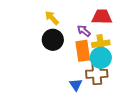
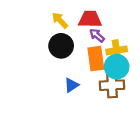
red trapezoid: (102, 17) -> (90, 19), moved
blue triangle: (76, 85) -> (71, 85), moved, turned 32

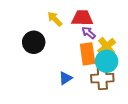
black circle: (61, 46) -> (34, 42), moved
yellow cross: (117, 50) -> (107, 46), turned -30

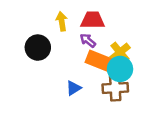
yellow arrow: (55, 19) -> (62, 21), turned 35
purple arrow: (89, 33) -> (88, 40), moved
orange rectangle: (88, 54) -> (99, 61), turned -60

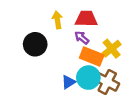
cyan circle: (120, 69) -> (88, 78), moved
brown cross: (115, 88) -> (107, 82), turned 30

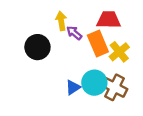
red trapezoid: (86, 19) -> (109, 20), moved
purple arrow: (82, 38) -> (74, 33), moved
orange rectangle: (92, 56) -> (98, 44), moved, turned 45

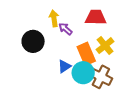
orange rectangle: (98, 44) -> (86, 54), moved
blue triangle: (73, 87) -> (64, 66), moved

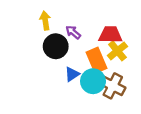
red trapezoid: (96, 17) -> (110, 35), moved
yellow arrow: (54, 18) -> (45, 21), moved
black circle: (33, 41) -> (56, 46), moved

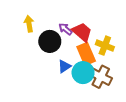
yellow arrow: (45, 21) -> (29, 24), moved
red trapezoid: (110, 35) -> (82, 32), moved, turned 40
yellow cross: (117, 51) -> (105, 46), turned -30

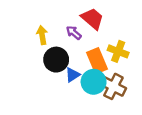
yellow arrow: (29, 24) -> (42, 35), moved
red trapezoid: (82, 32) -> (92, 19), moved
black circle: (50, 41) -> (56, 60), moved

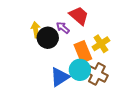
yellow cross: (118, 51) -> (101, 44), turned 36
black circle: (56, 60) -> (48, 38), moved
blue triangle: (73, 75) -> (60, 77), moved, size x1.5

